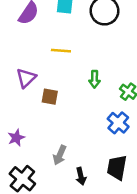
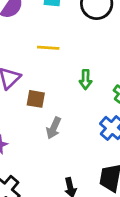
gray arrow: (60, 155) -> (54, 128), moved

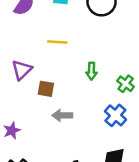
gray arrow: (54, 128) -> (62, 115), turned 66

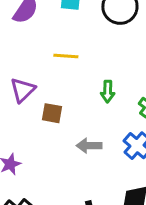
gray arrow: (62, 115) -> (89, 146), moved

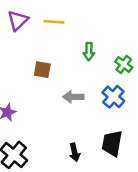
purple triangle: (23, 90) -> (18, 21), moved

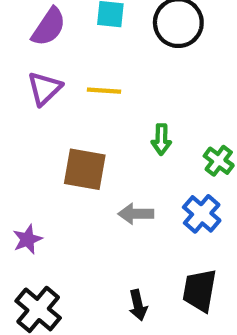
brown square: (42, 70) -> (85, 169), size x1.5

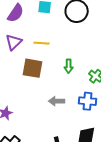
brown square: (85, 169) -> (33, 68), moved
blue cross: (202, 214) -> (88, 101), turned -36

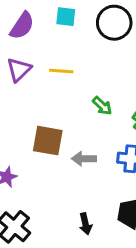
green arrow: (69, 66) -> (102, 106), turned -48
brown square: (33, 68) -> (48, 141), moved

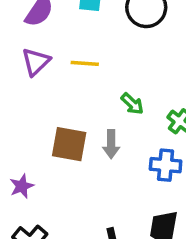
gray arrow: (84, 159) -> (111, 144), moved, turned -90

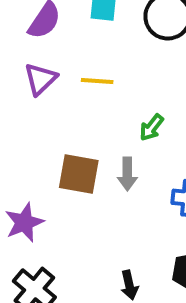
green arrow: (132, 104) -> (152, 127), turned 85
purple star: (22, 186) -> (24, 222), size x1.4

